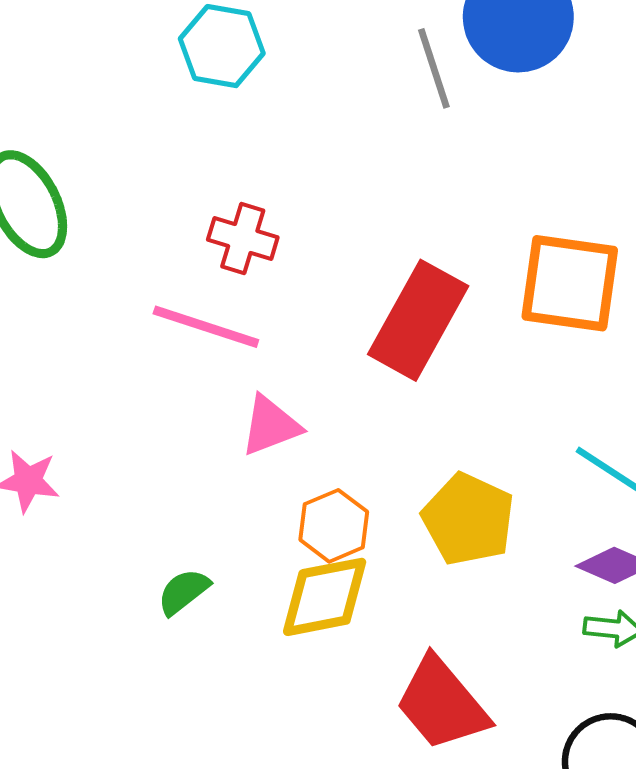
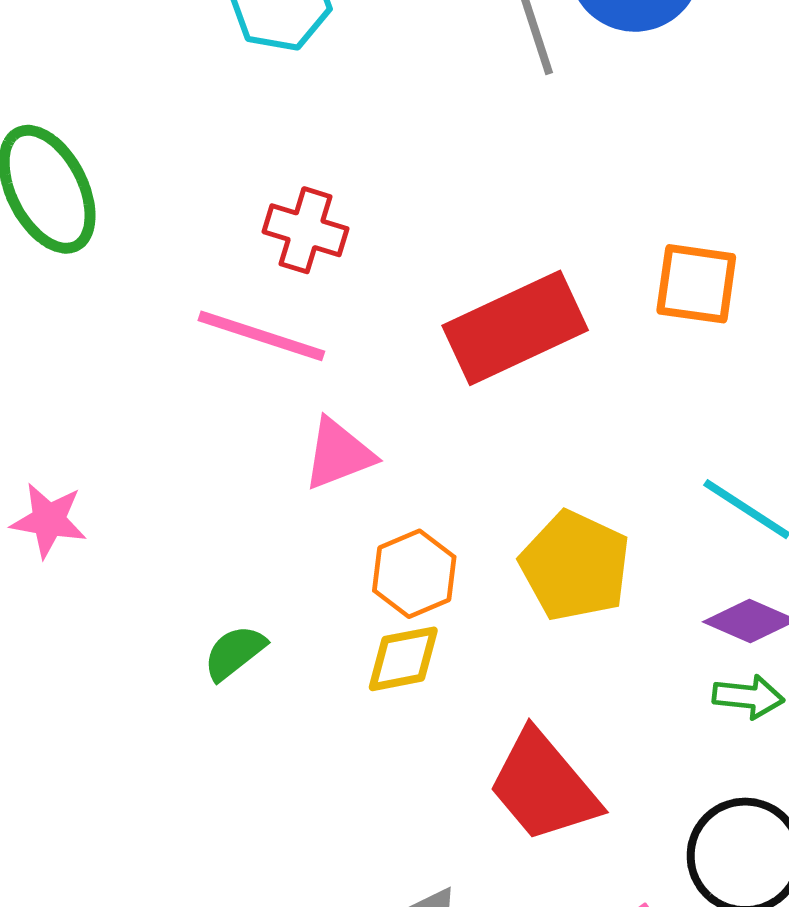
orange square: (570, 283) -> (696, 284), size x0.7
red rectangle: (418, 320) -> (515, 328), turned 36
yellow diamond: (325, 597) -> (403, 659), size x0.7

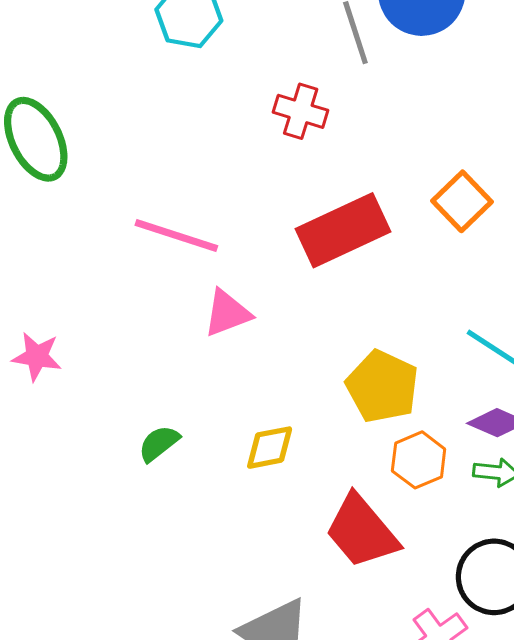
red cross: (306, 230) -> (301, 111), moved
orange square: (696, 284) -> (462, 201), turned 38
orange hexagon: (414, 574) -> (419, 460), moved

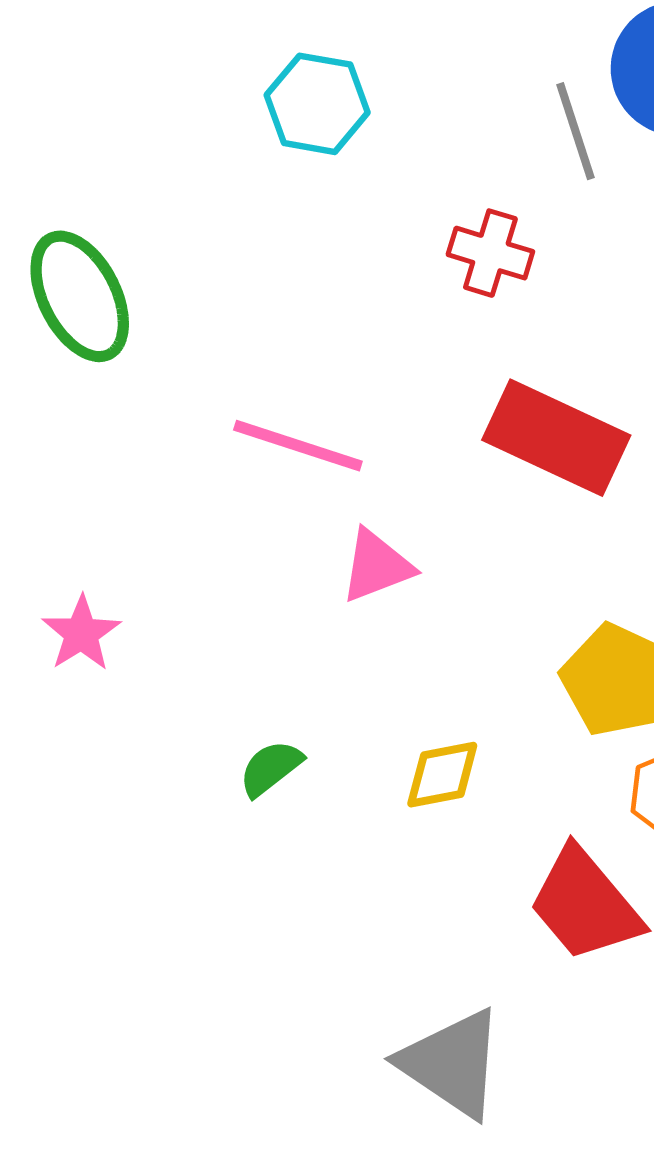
red rectangle: (343, 230) -> (556, 438), turned 50
pink star: (37, 357) -> (81, 633), turned 30

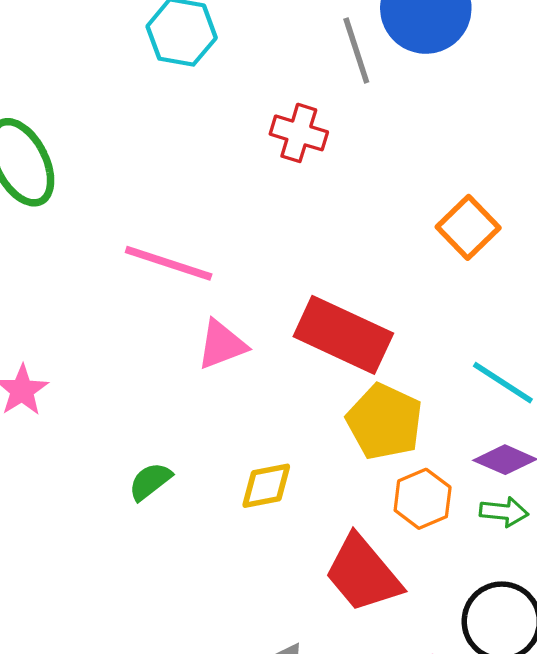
red rectangle: (556, 438) -> (343, 335), moved

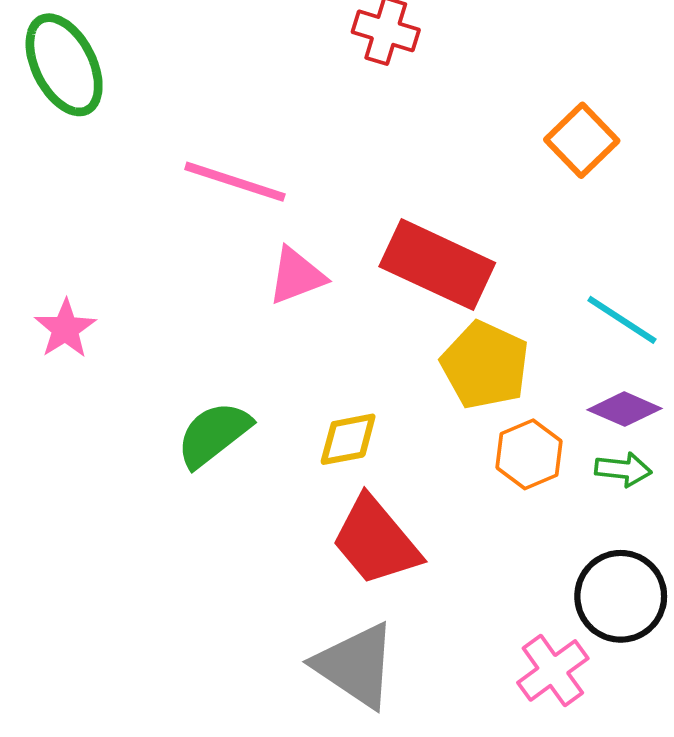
green semicircle: (150, 481) -> (214, 434), size x1.5
red trapezoid: (363, 574) -> (376, 541), moved

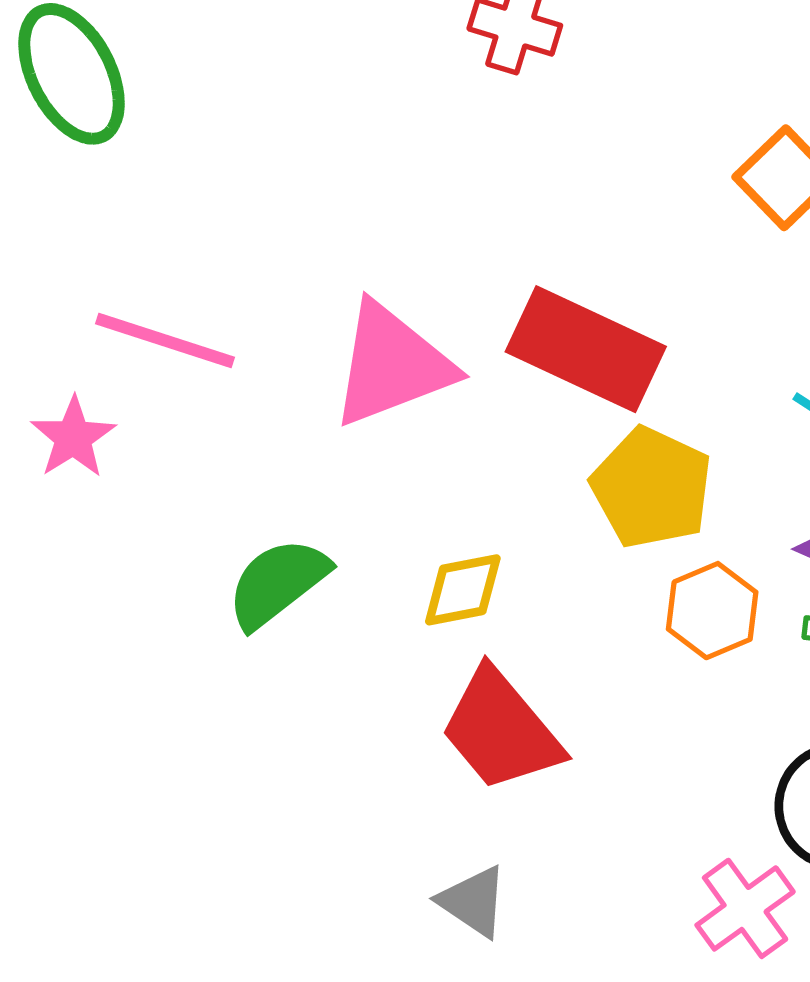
pink line: (235, 182) -> (165, 340), moved
pink triangle: (297, 276) -> (392, 365), size x1.6
gray triangle: (356, 665) -> (473, 902), size x0.6

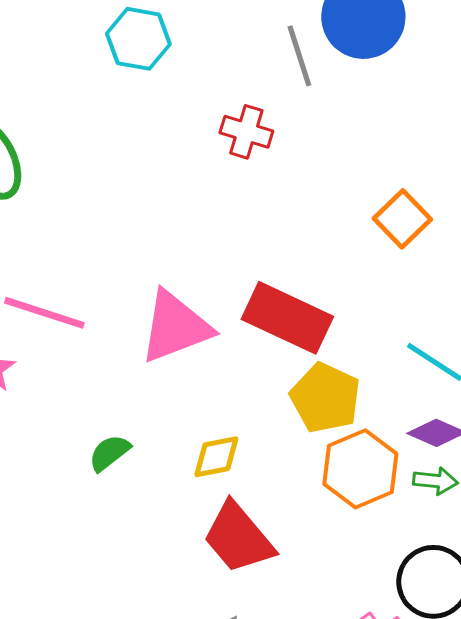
green semicircle: (278, 583) -> (109, 453), size x0.7
orange hexagon: (712, 611) -> (360, 469), size x1.4

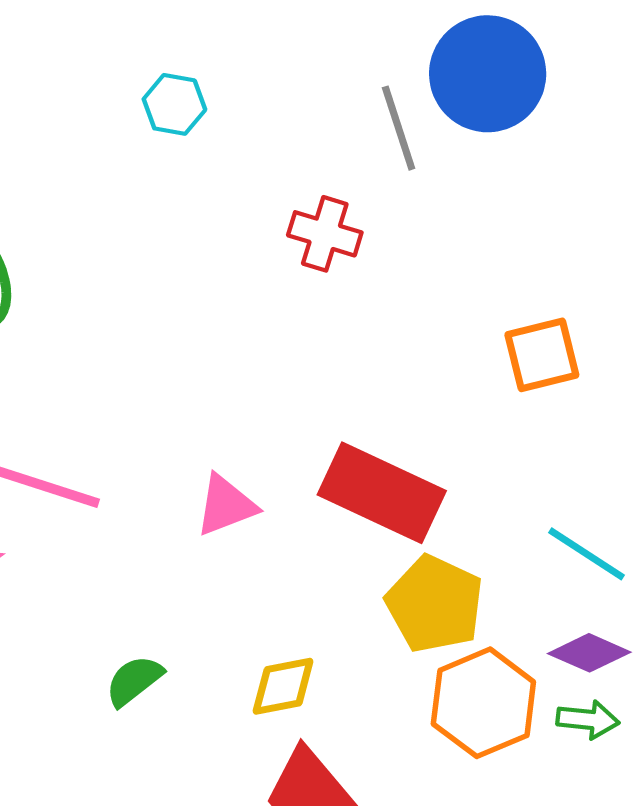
cyan hexagon: (138, 39) -> (174, 104), size x0.7
orange square: (402, 219) -> (542, 355), turned 30
pink triangle: (175, 327) -> (226, 505), size x0.6

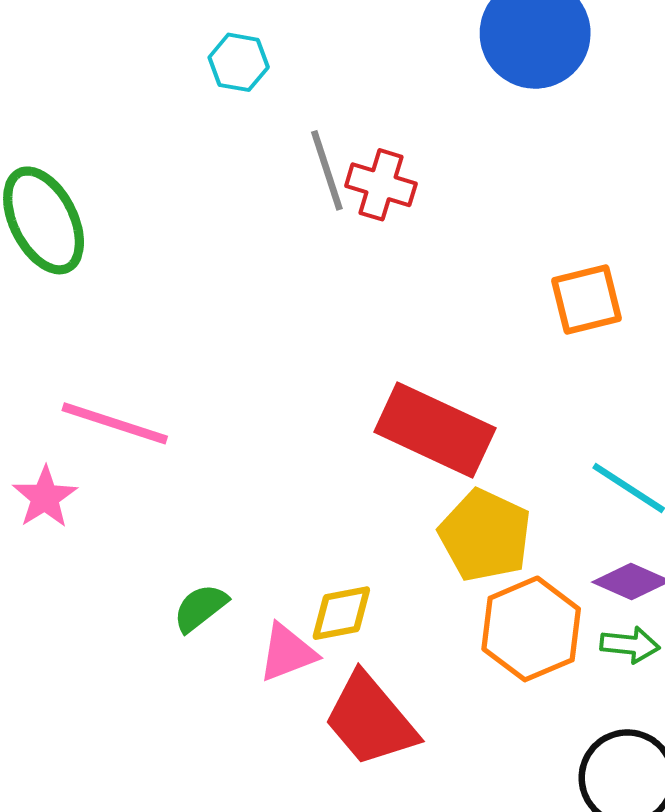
gray line: (399, 128) -> (327, 170), moved
pink triangle: (226, 505) -> (287, 653), moved

